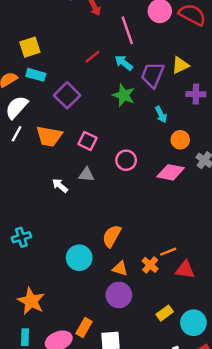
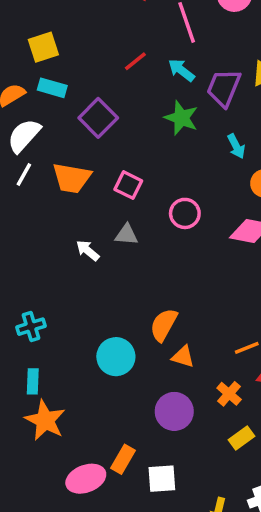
orange cross: (150, 265) -> (229, 394), moved
orange triangle: (120, 269) -> (183, 357), moved
cyan rectangle: (25, 337) -> (33, 381), moved

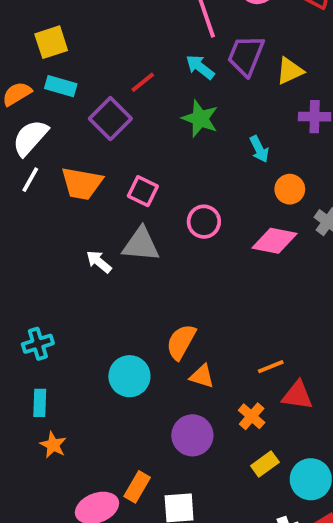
red line: (135, 61) -> (143, 82), moved
purple trapezoid: (224, 88) -> (246, 56), moved
gray triangle: (127, 235) -> (141, 245), size x1.5
orange star: (45, 420) -> (53, 445), size x0.6

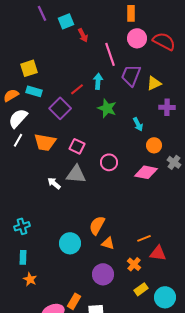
cyan arrow: (200, 67) -> (98, 81), moved, turned 56

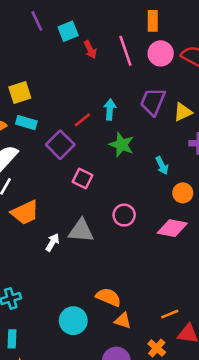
pink line: (110, 54) -> (125, 51), moved
orange trapezoid: (45, 142) -> (25, 212), moved, turned -35
pink square: (77, 146) -> (82, 179), moved
white arrow: (54, 183) -> (52, 242), turned 80
orange semicircle: (97, 225) -> (108, 297), turned 84

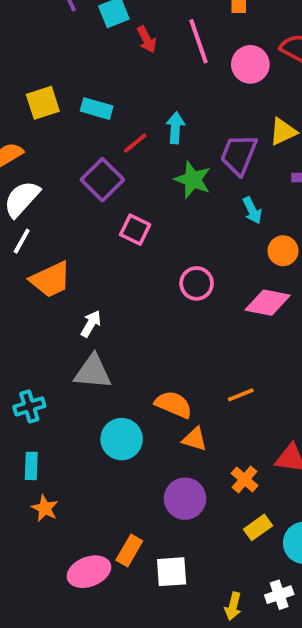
pink circle: (161, 53) -> (250, 64), moved
purple trapezoid: (153, 102) -> (239, 155), moved
cyan rectangle: (26, 123) -> (97, 109), moved
gray triangle: (81, 231) -> (93, 372), moved
orange line: (170, 314) -> (241, 395), moved

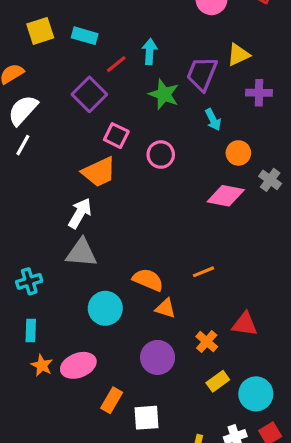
orange trapezoid: (51, 280) -> (99, 172), moved
pink circle: (197, 283) -> (161, 155), moved
white arrow: (91, 324) -> (80, 213), size x1.4
pink ellipse: (89, 572) -> (78, 365), moved

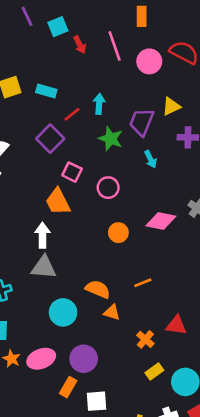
orange circle: (238, 153) -> (118, 233), moved
orange trapezoid: (99, 172) -> (58, 202), turned 88
white arrow: (80, 213) -> (42, 235), turned -30
purple circle: (158, 357) -> (84, 359), moved

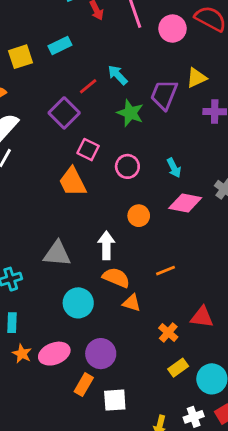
cyan rectangle: (46, 91) -> (60, 45), moved, turned -42
cyan arrow: (99, 104) -> (118, 75), turned -48
cyan arrow: (151, 159) -> (174, 168), moved
white arrow: (42, 235) -> (106, 245), moved

